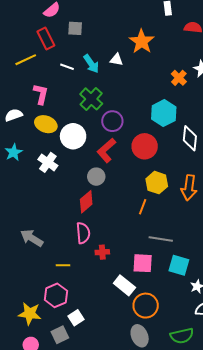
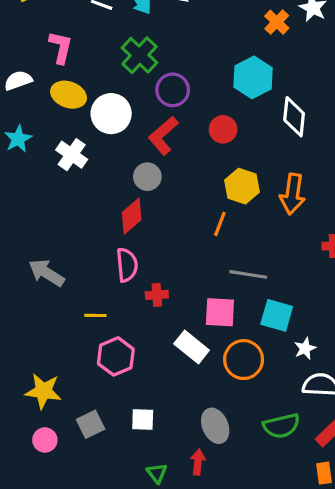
red circle: (145, 146) -> (223, 129), size x0.7
pink hexagon: (56, 295) -> (116, 356), moved
orange circle: (146, 306) -> (244, 360), moved
white square: (76, 318) -> (143, 419), moved, turned 35

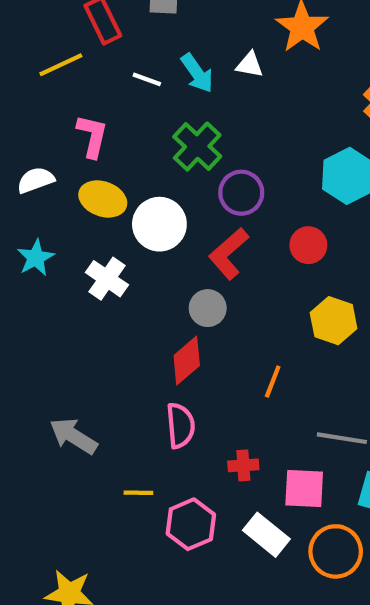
orange line: (220, 224) -> (273, 382), moved
red cross: (157, 295) -> (243, 465), moved
pink hexagon: (116, 356) -> (191, 524), moved

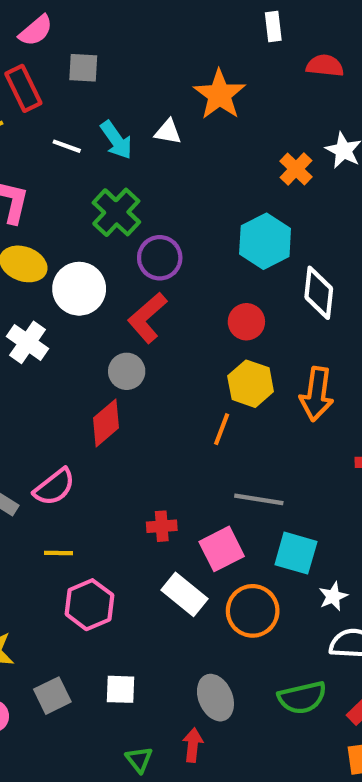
red circle: (308, 245) -> (246, 322), moved
orange line: (273, 382) -> (222, 429), moved
pink semicircle: (180, 426) -> (54, 487), moved, turned 57
pink square: (304, 488) -> (222, 549), turned -30
pink hexagon: (191, 524) -> (89, 605), moved

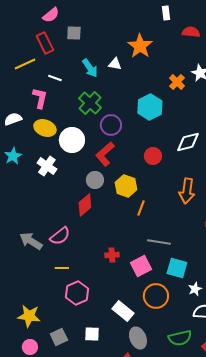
white line: (67, 146) -> (55, 78), moved
cyan hexagon: (265, 241) -> (150, 107), moved
white diamond: (319, 293) -> (188, 142), turned 70
yellow hexagon: (251, 384) -> (126, 186), moved
white rectangle: (184, 594) -> (123, 311), moved

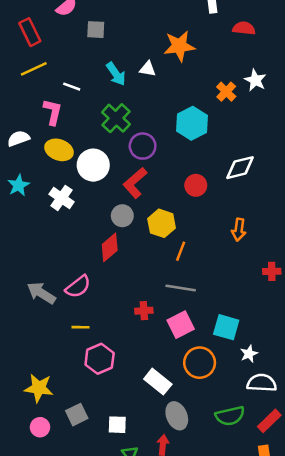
red rectangle: (45, 43) -> (30, 32), moved
orange star: (140, 46) -> (179, 46), turned 30
orange arrow: (187, 191) -> (239, 230), size x0.7
gray line: (159, 242) -> (181, 288), moved
white square: (92, 334) -> (117, 425), moved

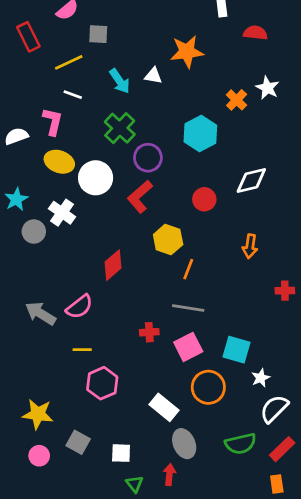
yellow line: (34, 69) -> (69, 62), moved
white semicircle: (18, 138) -> (16, 136), moved
gray circle: (122, 216) -> (34, 232), moved
white semicircle: (262, 383) -> (274, 409), turned -48
gray square: (77, 415) -> (78, 442), turned -35

